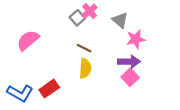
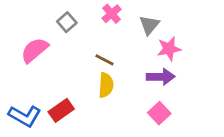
gray square: (77, 18) -> (67, 22), moved
gray triangle: (120, 20) -> (149, 25), turned 30
pink square: (130, 77) -> (159, 113), moved

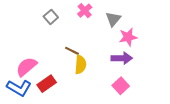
pink semicircle: (35, 50) -> (26, 67), moved
brown line: (105, 60) -> (72, 51), moved

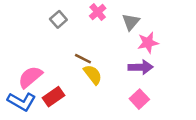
yellow semicircle: (80, 65) -> (93, 75), turned -42

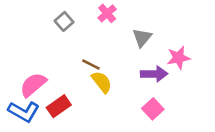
gray triangle: (131, 22) -> (142, 38), moved
pink star: (148, 43) -> (178, 58), moved

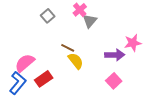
gray triangle: (142, 38) -> (90, 21), moved
blue L-shape: (24, 112) -> (18, 83), turned -80

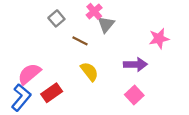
pink star: (133, 43) -> (159, 38), moved
brown line: (68, 48) -> (80, 41), moved

